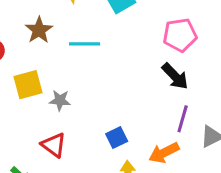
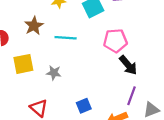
pink pentagon: (180, 35) -> (115, 41), moved
gray star: (60, 100) -> (54, 73), moved

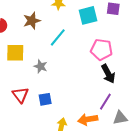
cyan line: (66, 38) -> (58, 37), turned -66
blue square: (84, 106) -> (45, 99), moved

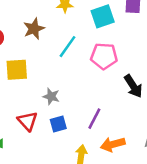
pink pentagon: (101, 50) -> (104, 56), moved
gray star: (41, 66) -> (51, 96), moved
purple line: (105, 102) -> (94, 119), moved

